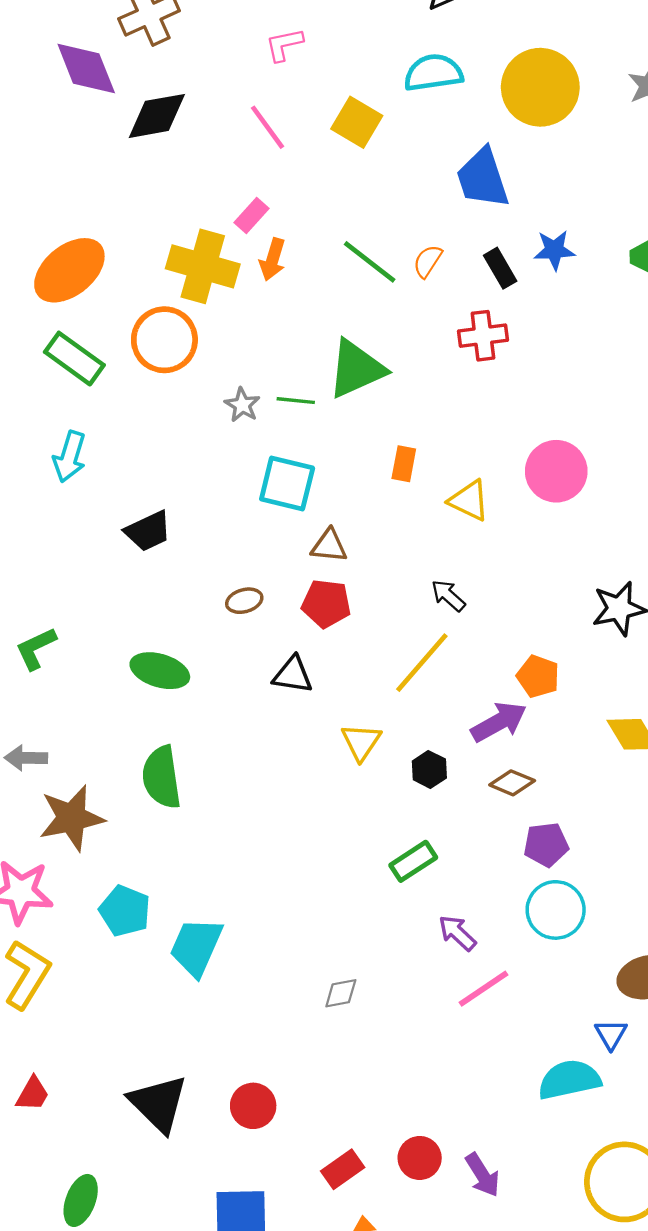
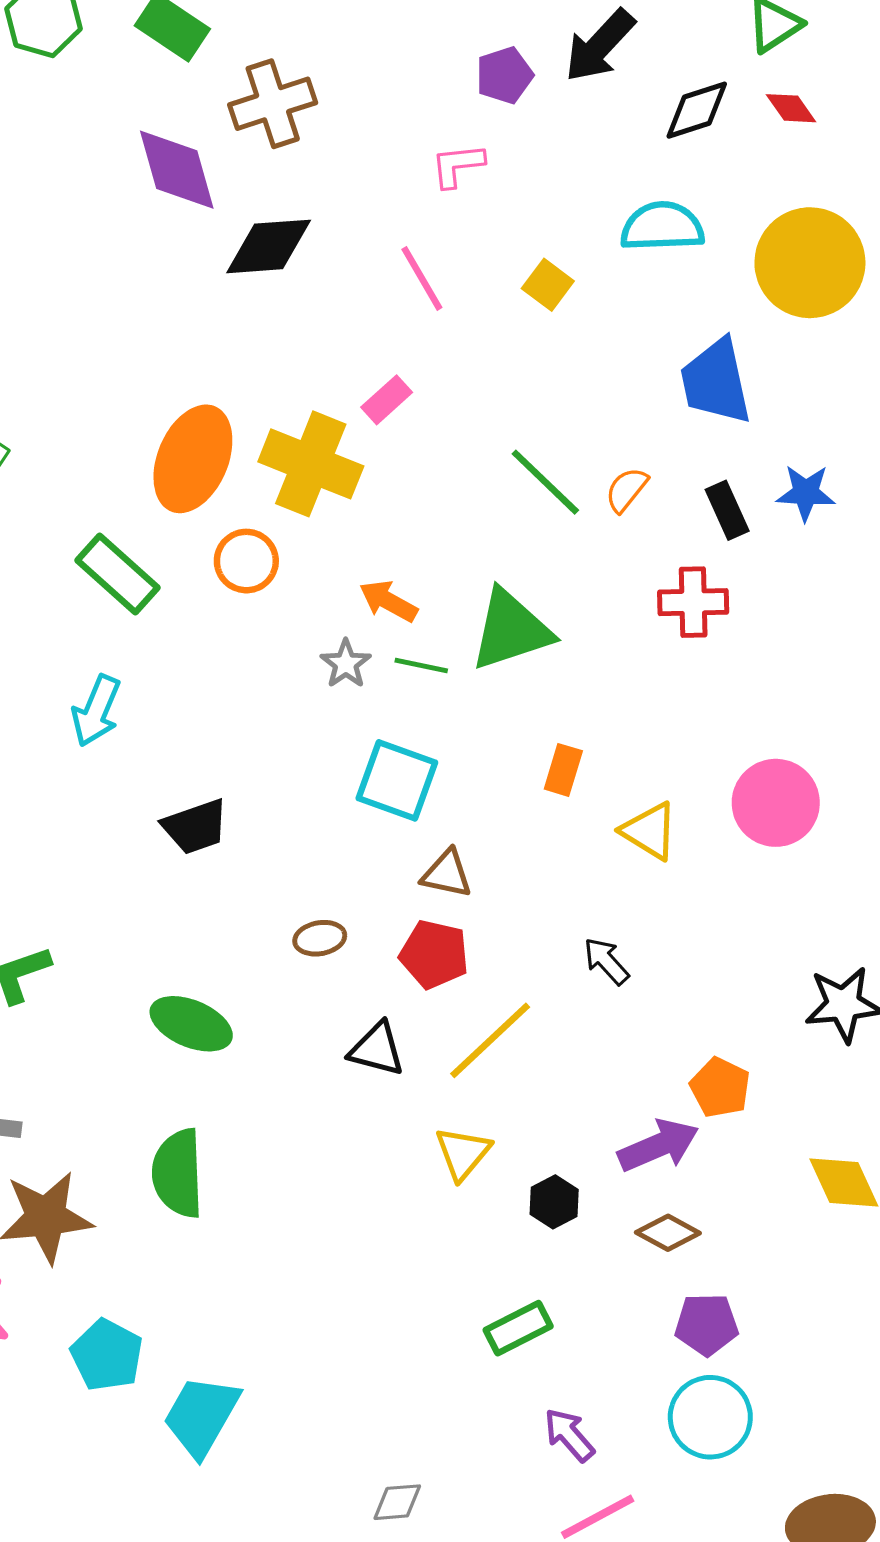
yellow square: (357, 122) -> (548, 285), size x0.7
orange arrow: (273, 259) -> (388, 601), moved, turned 96
orange ellipse: (69, 270) -> (193, 459), moved, turned -34
orange circle: (164, 340) -> (246, 561), size x0.7
yellow line: (422, 663) -> (490, 1040), moved

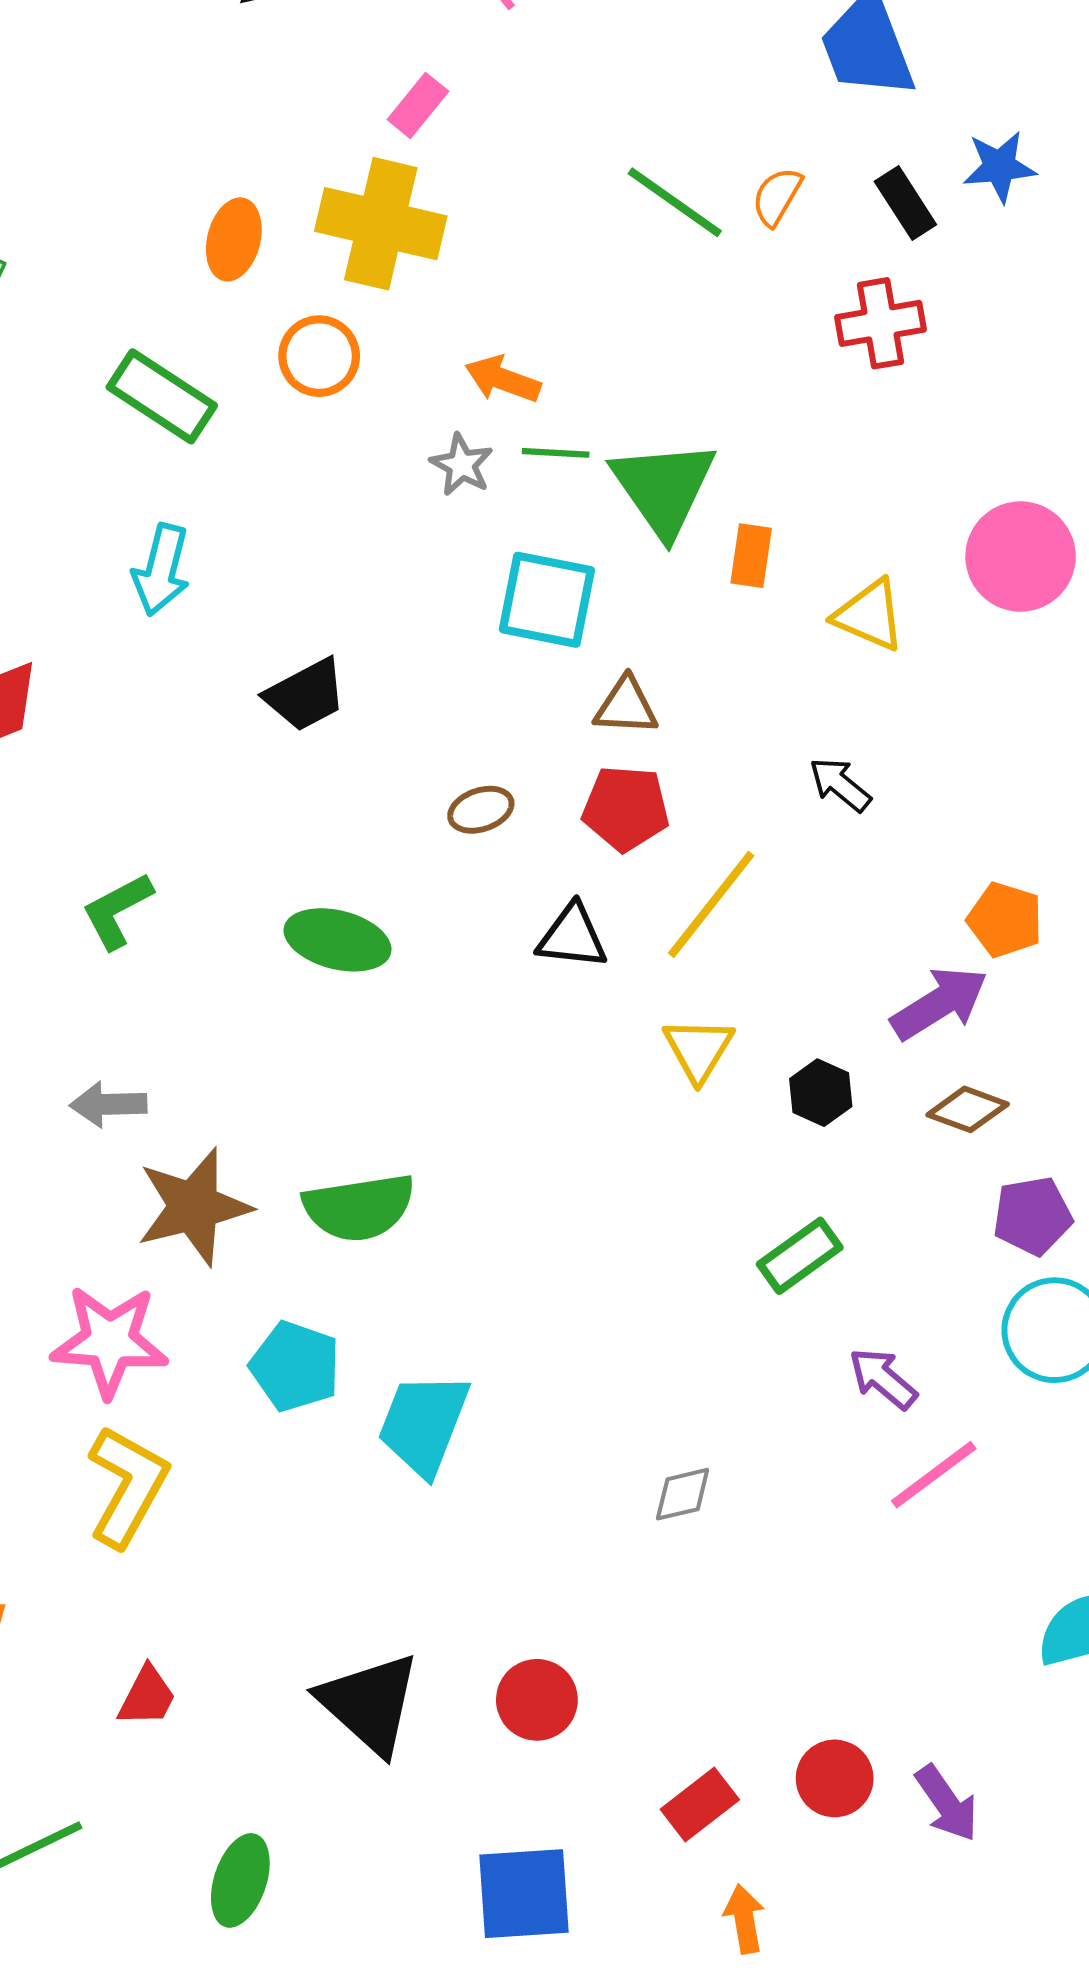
pink rectangle: (387, 400) -> (418, 105), moved
orange ellipse: (193, 459) -> (234, 239), size x0.6
green triangle: (511, 630) -> (664, 488), moved, turned -38
green semicircle: (178, 1173) -> (359, 1207), moved, turned -88

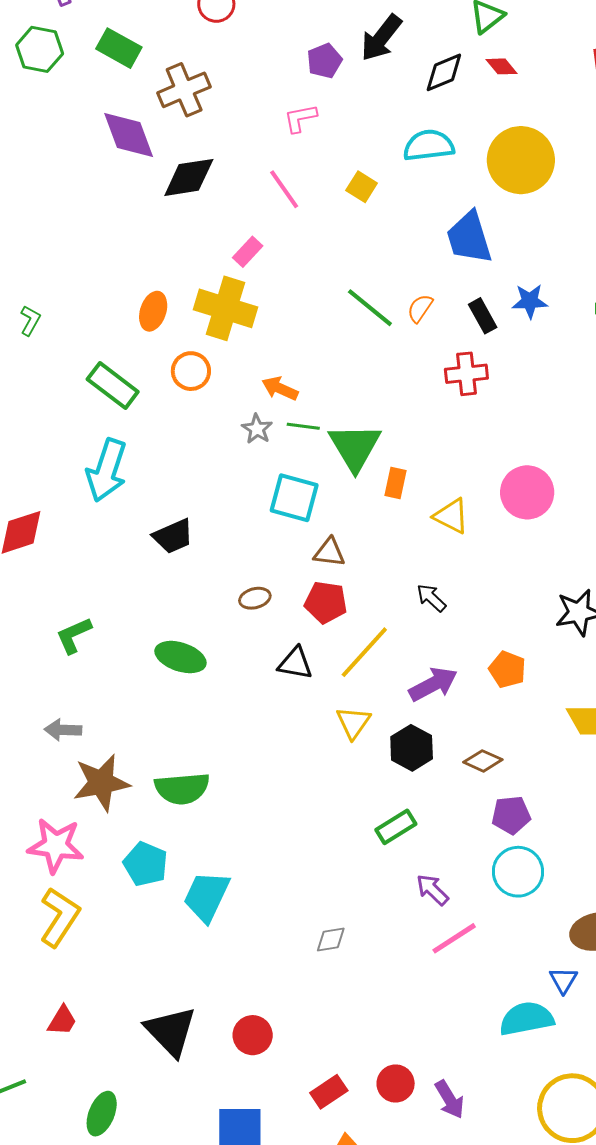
cyan arrow: (161, 570) -> (107, 470), size x1.4
purple arrow: (939, 1003) -> (433, 684), moved
black hexagon: (821, 1093) -> (412, 748), size x1.4

